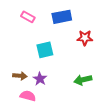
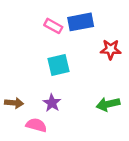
pink rectangle: (28, 17) -> (53, 26), moved
brown arrow: (20, 76) -> (14, 103), moved

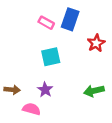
blue rectangle: (81, 22) -> (70, 19), turned -60
red star: (111, 49) -> (96, 43), turned -30

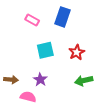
pink rectangle: (46, 23) -> (32, 20), moved
red star: (96, 43) -> (77, 52), moved

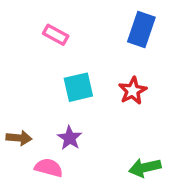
blue rectangle: (62, 17) -> (141, 30), moved
green arrow: (84, 81) -> (145, 168), moved

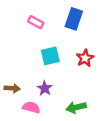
blue rectangle: (141, 30) -> (74, 19), moved
green arrow: (145, 168) -> (76, 107), moved

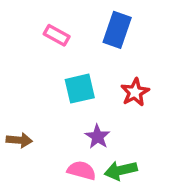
purple star: (45, 88) -> (98, 137), moved
pink semicircle: (31, 107) -> (82, 170), moved

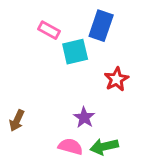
cyan square: (80, 89) -> (75, 52), moved
brown arrow: (19, 140) -> (17, 121), turned 110

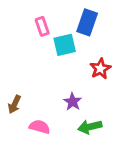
pink rectangle: (49, 30) -> (42, 26), turned 42
pink semicircle: (70, 147) -> (40, 127), moved

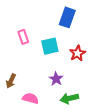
pink rectangle: (42, 26) -> (23, 37), moved
cyan square: (65, 45) -> (50, 46), moved

